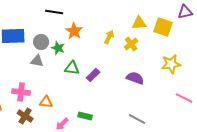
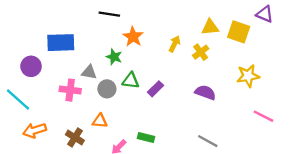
purple triangle: (185, 12) -> (265, 14), turned 35
gray circle: (41, 42) -> (107, 89), moved
pink cross: (21, 92) -> (70, 90), moved

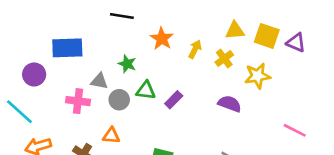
purple triangle: (265, 14) -> (296, 43), moved
orange star: (133, 37) -> (162, 39), moved
yellow star: (248, 76) -> (257, 76), moved

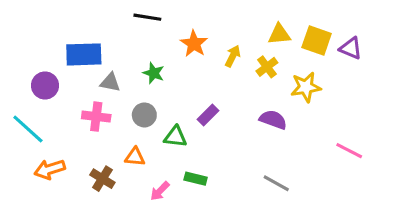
gray triangle: (99, 81) -> (110, 82), moved
green triangle: (146, 90) -> (175, 137), moved

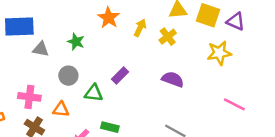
yellow star: (306, 87) -> (219, 53), moved
pink cross: (96, 117) -> (29, 97), moved

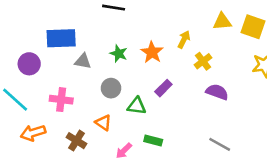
orange star: (109, 18) -> (152, 52), moved
yellow cross: (168, 37) -> (203, 61), moved
pink cross: (29, 97) -> (61, 100), moved
orange triangle: (61, 110) -> (103, 123), turned 30

